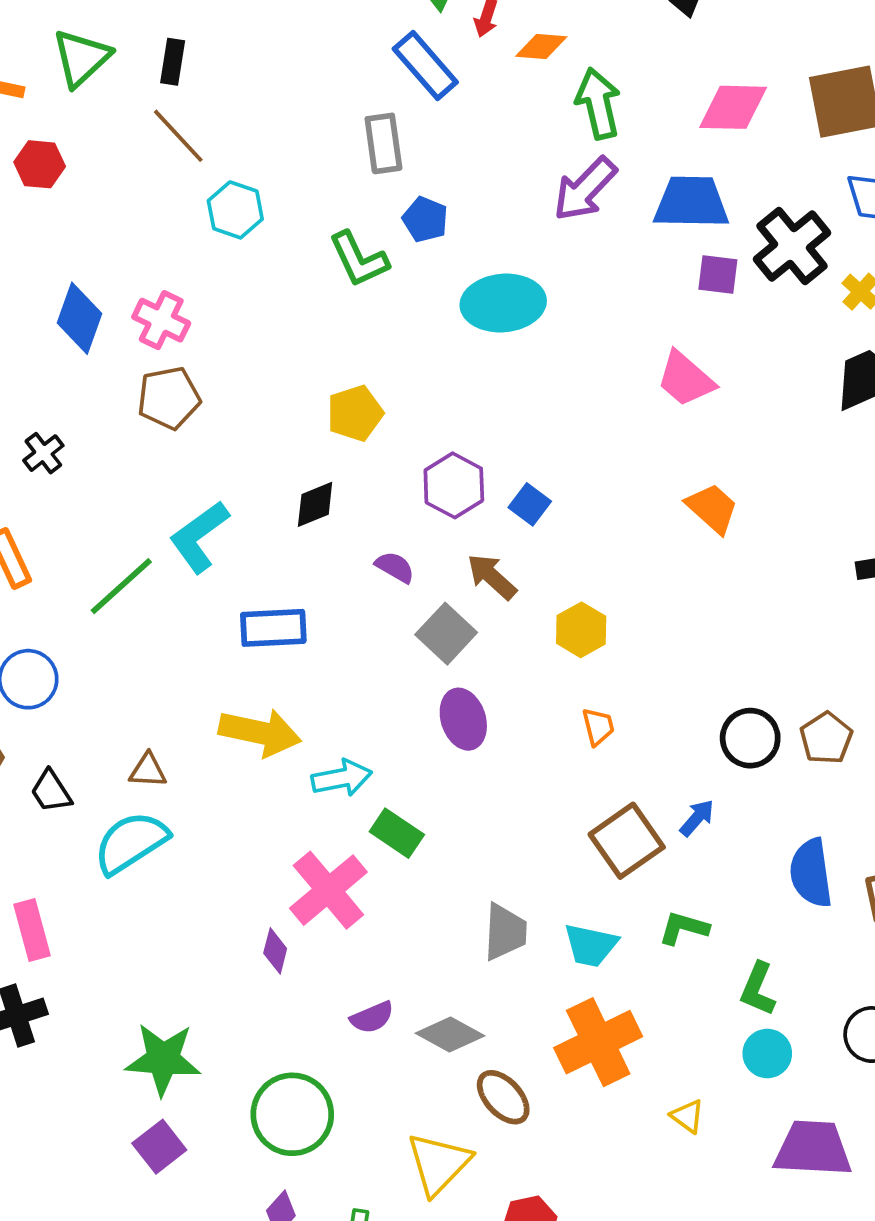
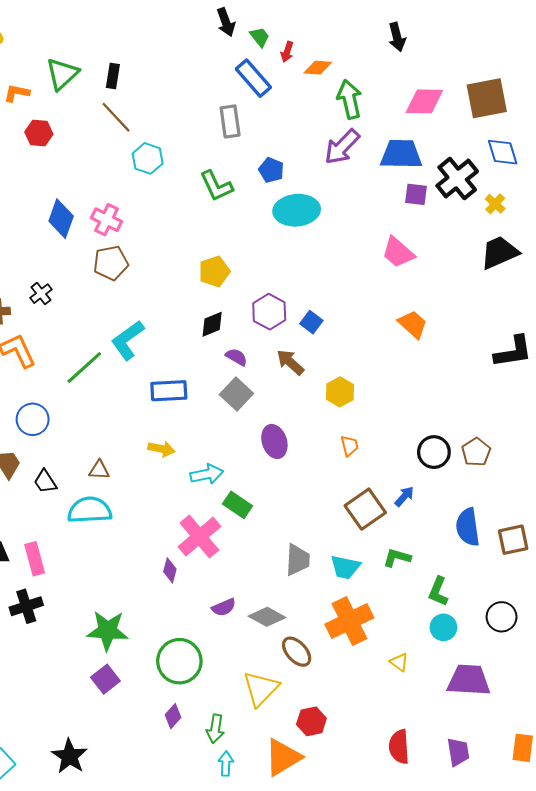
blue pentagon: (425, 219) -> (271, 170), moved
black diamond: (315, 504) -> (212, 324), moved
gray square: (446, 634) -> (236, 394), moved
yellow arrow: (260, 732) -> (161, 449), size x0.6
cyan semicircle: (131, 843) -> (90, 510), turned 30

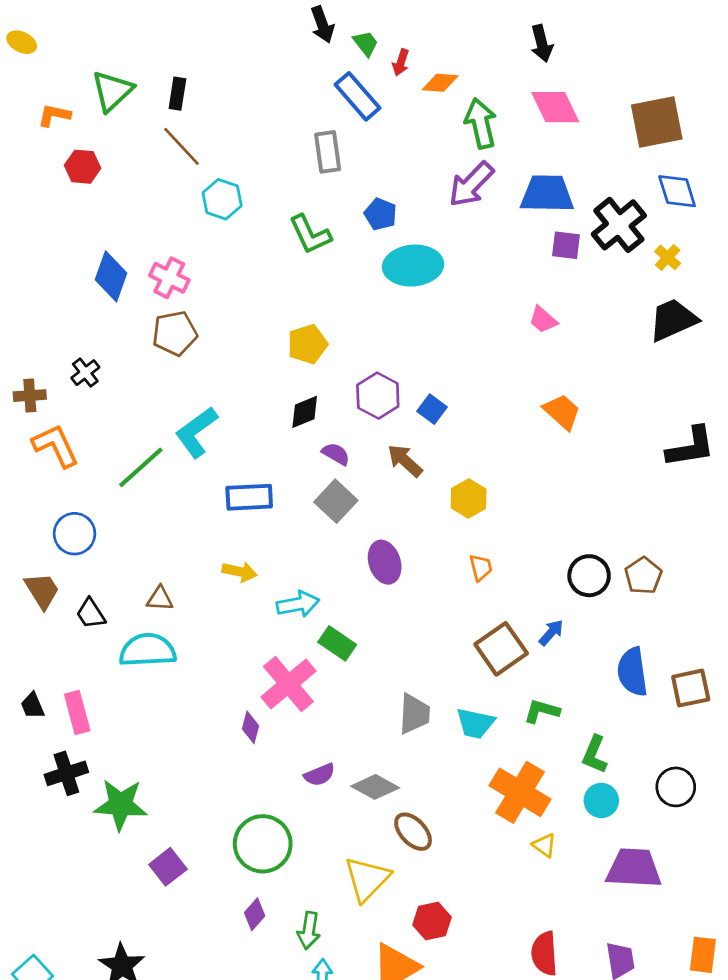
pink diamond: (424, 101) -> (555, 107), moved, turned 63
pink trapezoid: (398, 252) -> (543, 320), size x0.7
orange cross: (349, 621) -> (520, 792), moved, turned -33
green star: (108, 631) -> (121, 805), moved

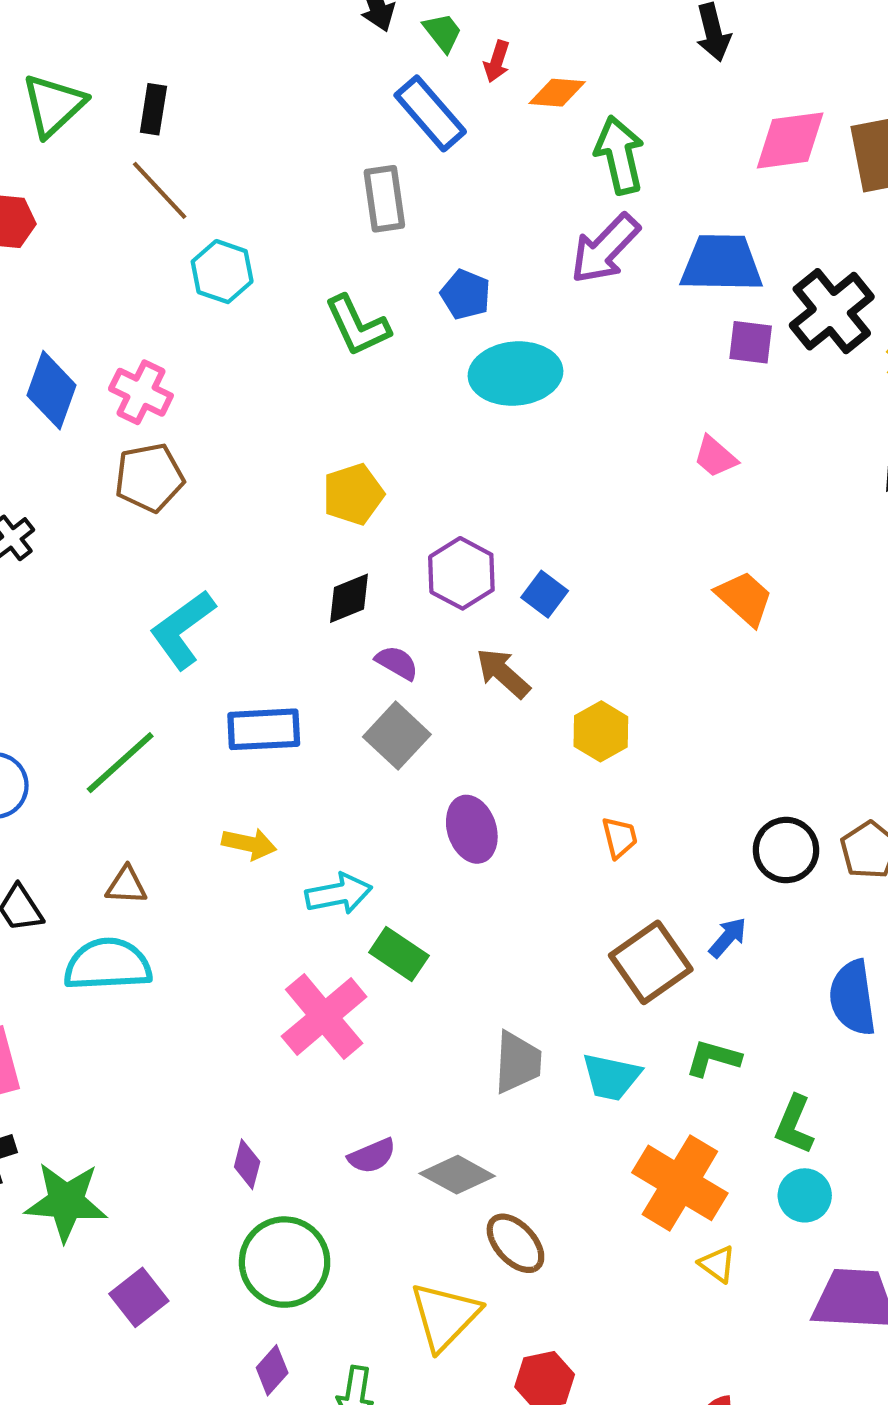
pink diamond: (555, 107) -> (790, 140), moved, turned -72
green line: (141, 467) -> (120, 763), moved
purple diamond: (251, 727) -> (247, 1164), moved

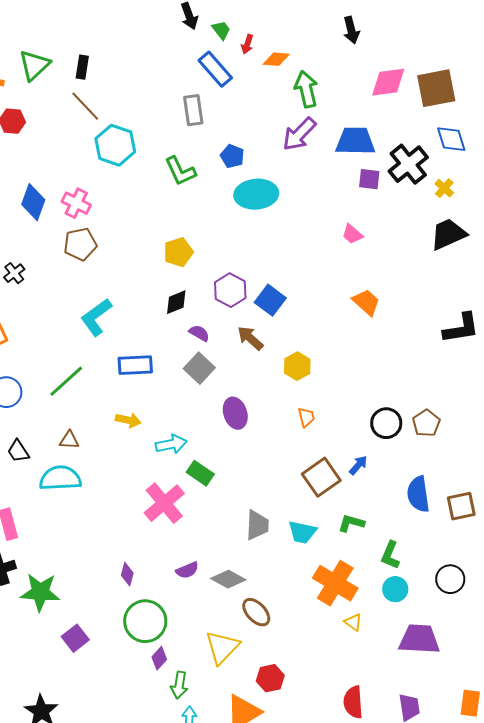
cyan hexagon: (222, 272) -> (115, 145), size x1.4
blue square: (545, 594) -> (270, 300), size x1.4
purple diamond: (272, 1370) -> (159, 658), moved

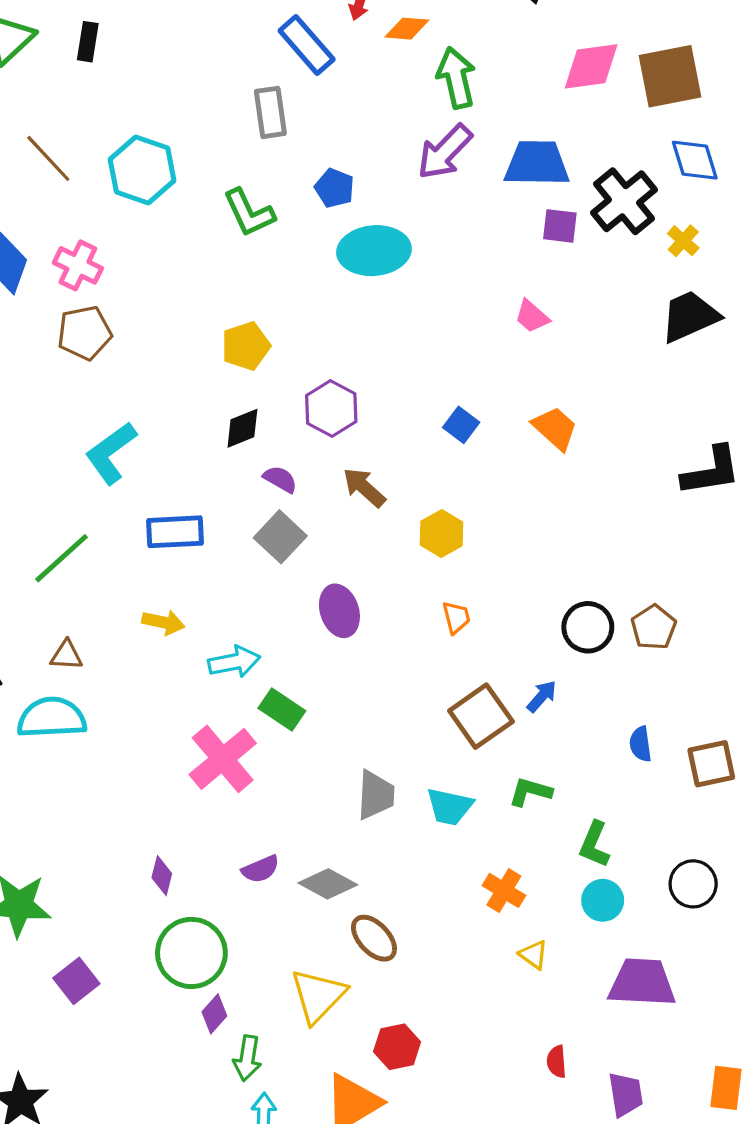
brown line: (85, 106) -> (48, 158), moved
blue square: (270, 300) -> (461, 425), moved, size x0.7
blue semicircle: (418, 494) -> (640, 744), size x0.6
orange cross: (335, 583) -> (504, 890), size x0.6
red semicircle: (353, 702) -> (557, 1062), moved, size x0.6

